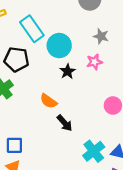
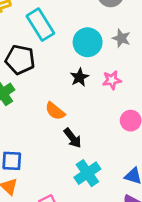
cyan circle: (59, 46) -> (88, 42), moved
pink star: (94, 62) -> (112, 80), moved
cyan cross: (94, 151) -> (87, 173), moved

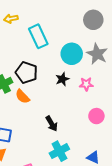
gray star: (121, 38) -> (97, 54), size x1.5
black pentagon: (20, 60) -> (27, 73), moved
orange semicircle: (55, 111) -> (22, 96), moved

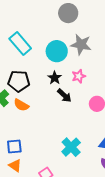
black arrow: (52, 124) -> (64, 96), moved

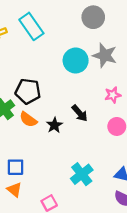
cyan rectangle: (20, 43) -> (31, 26), moved
pink star: (79, 76) -> (113, 95), moved
black star: (55, 78) -> (54, 125), moved

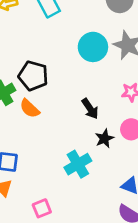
black star: (54, 125) -> (104, 138), moved
cyan cross: (82, 174) -> (78, 164), moved

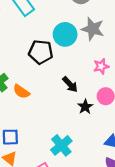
black pentagon: (33, 76) -> (41, 52), moved
cyan cross: (78, 164) -> (61, 145), moved

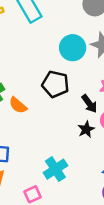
black pentagon: (41, 52) -> (55, 84), moved
black arrow: (70, 84) -> (89, 104), moved

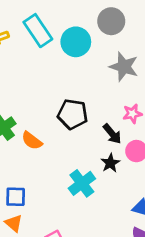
cyan circle: (73, 48) -> (76, 42), moved
cyan cross: (55, 169) -> (82, 183), moved

